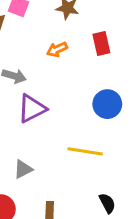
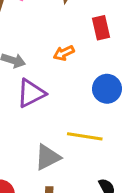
orange arrow: (57, 49) -> (64, 53), moved
gray triangle: (23, 169) -> (47, 157), moved, size x1.4

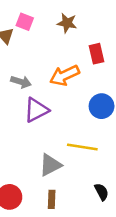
orange arrow: (64, 53) -> (64, 75), size x1.6

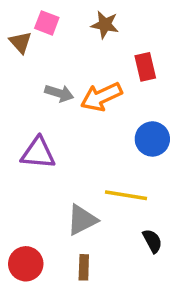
gray arrow: (21, 82) -> (59, 93), moved
purple triangle: (36, 110) -> (38, 153), moved, turned 32
black semicircle: (102, 192) -> (152, 241), moved

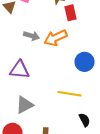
red rectangle: (145, 67) -> (70, 13), moved
gray triangle: (82, 220) -> (24, 105), moved

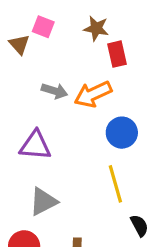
blue circle: (84, 62) -> (122, 133), moved
yellow line: (70, 94) -> (115, 184), turned 65

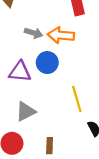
orange arrow: (93, 94) -> (61, 35), turned 30
blue circle: (122, 133) -> (47, 63), moved

